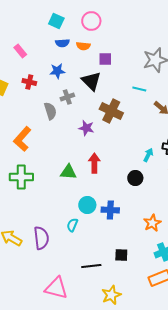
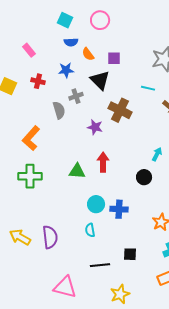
orange semicircle: (83, 46) -> (88, 54), moved, turned 48
cyan semicircle: (72, 225) -> (90, 230), moved, turned -32

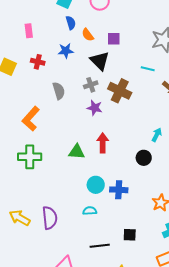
blue semicircle: (71, 42) -> (71, 23), turned -104
pink rectangle: (29, 50) -> (29, 31), turned 32
gray cross: (76, 96) -> (91, 85), moved
cyan semicircle: (90, 230) -> (90, 211), turned 96

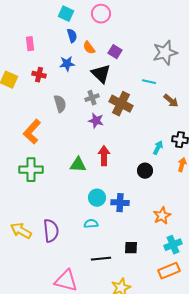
purple square: (114, 39) -> (115, 52), turned 32

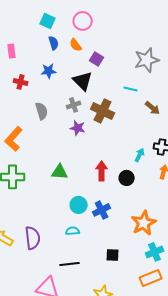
orange semicircle: (89, 48) -> (76, 45), moved
red arrow: (104, 156) -> (102, 171), moved
blue cross: (120, 203) -> (102, 210), turned -30
orange star: (162, 216) -> (144, 223), size x1.4
black line: (101, 259) -> (70, 264), moved

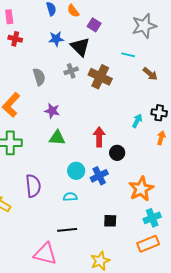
blue star: (49, 71) -> (56, 39), moved
red cross: (21, 82) -> (15, 39), moved
purple star: (78, 128) -> (52, 111), moved
black circle: (127, 178) -> (117, 153), moved
purple semicircle: (33, 238) -> (33, 186), moved

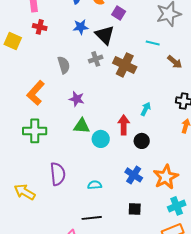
cyan arrow: (137, 121) -> (146, 109), moved
cyan circle: (76, 171) -> (101, 139), moved
blue cross: (99, 176) -> (134, 175), moved, turned -30

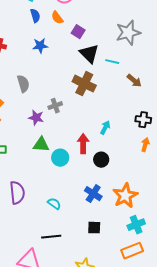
black triangle: (105, 35) -> (89, 54), moved
gray cross: (96, 59) -> (55, 106), moved
cyan semicircle: (95, 185) -> (54, 204), turned 40

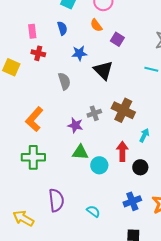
blue semicircle: (35, 16) -> (62, 28), moved
black triangle: (89, 54) -> (103, 70), moved
gray semicircle: (23, 84) -> (64, 81), moved
brown cross: (84, 84) -> (123, 110), moved
blue cross: (93, 194) -> (132, 201), turned 36

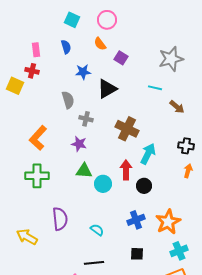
red cross: (38, 53) -> (32, 71), moved
black triangle: (103, 70) -> (107, 89), turned 45
gray cross: (94, 113) -> (86, 119), moved, turned 32
cyan arrow: (144, 135) -> (148, 154), size x1.5

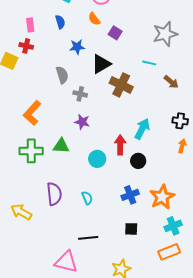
brown cross: (127, 129) -> (121, 85), moved
purple star: (79, 144) -> (82, 122), moved
green triangle: (84, 171) -> (61, 146), moved
cyan semicircle: (97, 230) -> (87, 198), moved, turned 32

